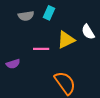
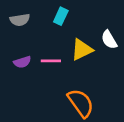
gray semicircle: (26, 16) -> (20, 20), moved
purple semicircle: (13, 64) -> (22, 62), moved

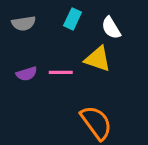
white semicircle: (109, 40) -> (111, 28), moved
yellow triangle: (82, 50) -> (98, 59), turned 45

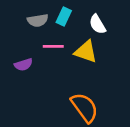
gray semicircle: (24, 23) -> (38, 20), moved
pink line: (61, 72) -> (53, 46), moved

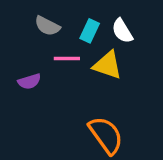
cyan rectangle: (64, 17) -> (90, 31), moved
gray semicircle: (38, 20) -> (47, 26), turned 36

